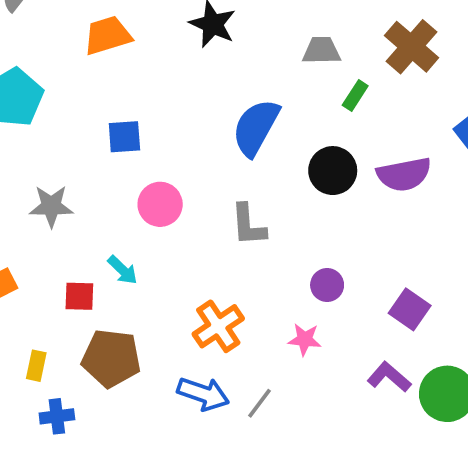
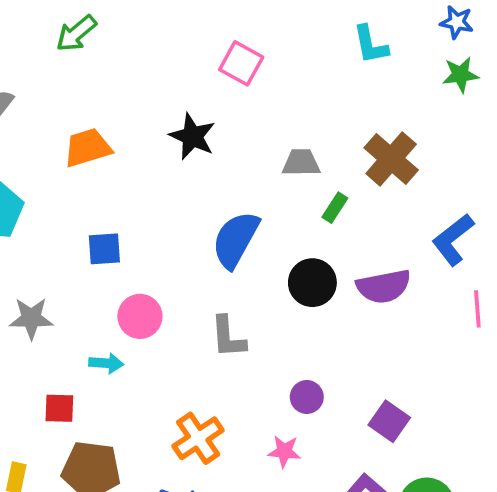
cyan arrow: (123, 270) -> (106, 363), moved, turned -40

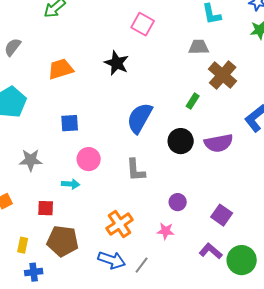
gray trapezoid: (301, 163) -> (199, 47), moved

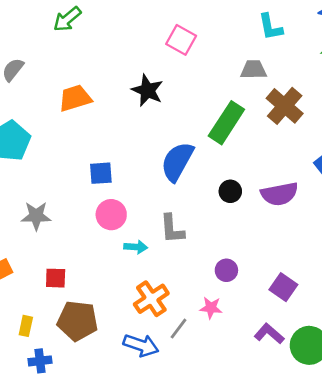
green rectangle: (193, 101) -> (226, 123), moved, size x2.0
blue square: (70, 123) -> (101, 173), moved
black circle: (181, 141) -> (230, 191), size x0.7
cyan arrow: (71, 184) -> (136, 247), moved
gray line: (142, 265) -> (179, 329), moved

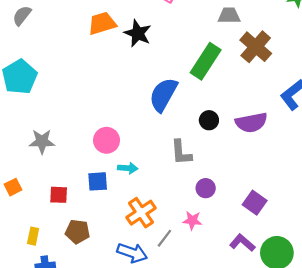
orange trapezoid: (75, 98) -> (102, 23), moved
blue square: (101, 173) -> (98, 181), moved
gray L-shape: (172, 229) -> (181, 153), moved
brown pentagon: (78, 321) -> (78, 232), size x0.7

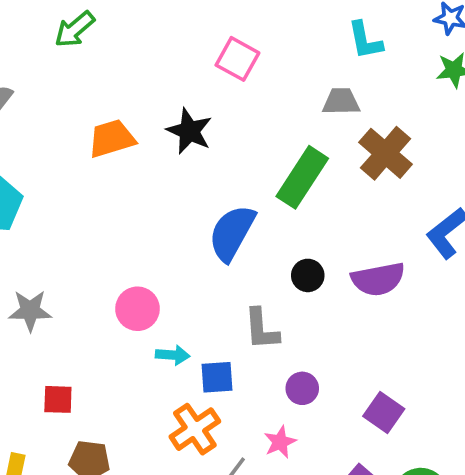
orange trapezoid: (102, 23) -> (112, 138), moved
blue square: (98, 181) -> (217, 377), moved
pink star: (192, 220) -> (280, 442), turned -30

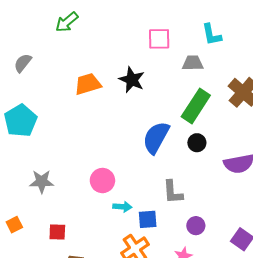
cyan L-shape: (365, 40) -> (212, 35), moved
pink square: (237, 59) -> (159, 39), turned -30
gray trapezoid: (341, 101) -> (193, 63), moved
black circle: (308, 275) -> (197, 143), moved

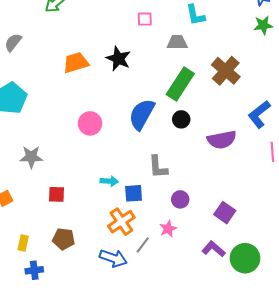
pink square: (159, 39) -> (145, 19), size x0.7
pink circle: (102, 181) -> (90, 123), moved
red square: (57, 232) -> (57, 194), moved

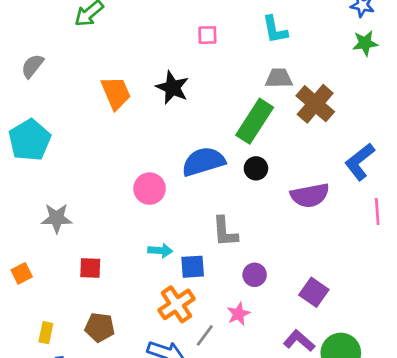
gray trapezoid: (177, 42) -> (279, 78), moved
orange trapezoid: (76, 63) -> (116, 93), turned 84
blue semicircle: (142, 114) -> (203, 162), turned 44
pink circle: (90, 123) -> (150, 189), moved

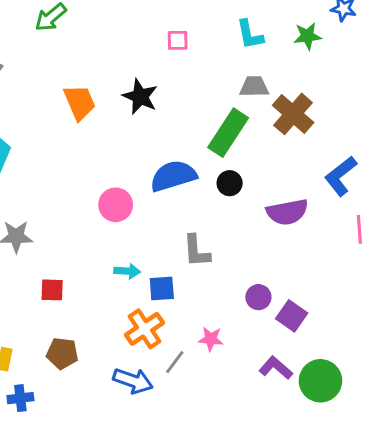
green star: (365, 43) -> (307, 36), moved
purple circle: (255, 275) -> (258, 297), moved
pink star: (238, 314) -> (211, 339), turned 30

